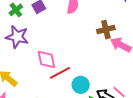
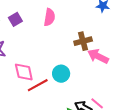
cyan circle: (81, 85) -> (61, 74), moved

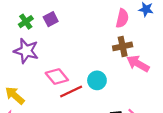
pink semicircle: (49, 17) -> (122, 18), moved
pink diamond: (24, 72) -> (57, 77), turned -30

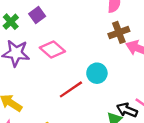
pink diamond: (57, 77) -> (52, 49), moved

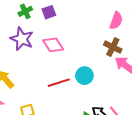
brown cross: (119, 32) -> (113, 47), turned 30

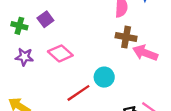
green cross: (25, 11) -> (19, 26), turned -32
purple star: (22, 39) -> (24, 57), size x0.7

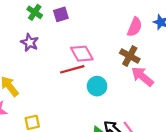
pink diamond: (60, 53) -> (82, 54), moved
red line: (78, 93) -> (72, 69), moved

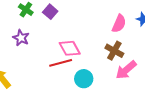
purple square: (61, 14) -> (50, 12), turned -32
pink arrow: (142, 77) -> (126, 70), turned -80

